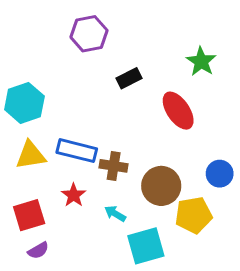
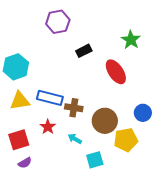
cyan square: (146, 246) -> (95, 160), size x0.7

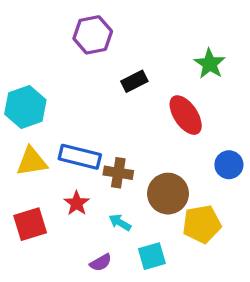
blue circle: (143, 113) -> (229, 165), moved
purple semicircle: (25, 163) -> (101, 263), moved

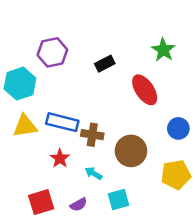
purple hexagon: (93, 35) -> (52, 52), moved
red square: (30, 224) -> (41, 202), moved
yellow pentagon: (202, 224) -> (176, 175), moved

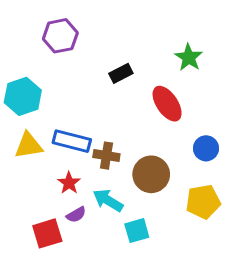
purple hexagon: (52, 52) -> (60, 36), moved
cyan arrow: (94, 173) -> (108, 200), size x1.5
purple semicircle: (79, 205) -> (76, 215), moved

